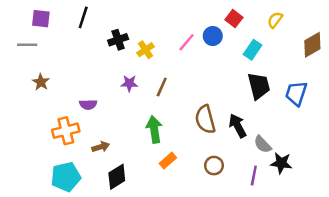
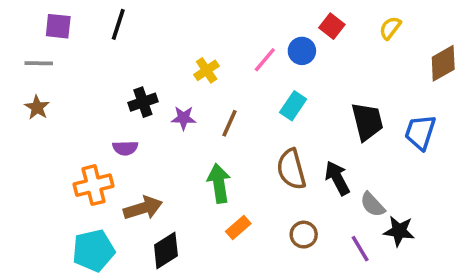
black cross: (118, 40) -> (143, 102), moved
cyan rectangle: (253, 50) -> (293, 106), moved
brown star: (41, 82) -> (37, 107), moved
brown arrow: (101, 147) -> (143, 208), size x1.5
purple line: (254, 176) -> (360, 249), turned -42

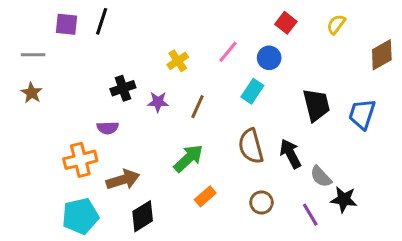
purple square: (58, 26) -> (67, 24), moved
blue circle: (302, 51) -> (269, 58), moved
green arrow: (219, 183) -> (188, 158), turned 56

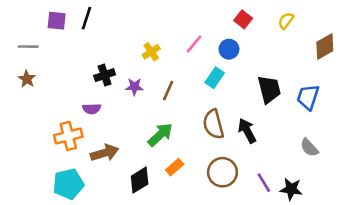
gray semicircle: (321, 177) -> (309, 148), moved
black star: (344, 199) -> (291, 189), moved
brown circle: (262, 202) -> (222, 172), size x1.5
black diamond: (143, 216) -> (140, 180), moved

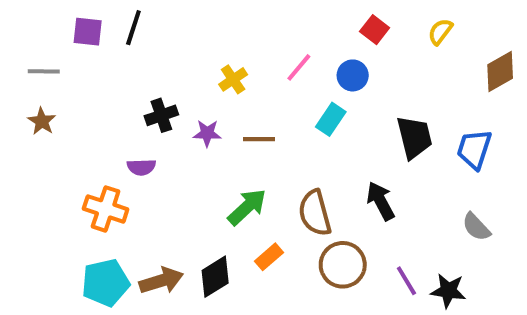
brown line: (168, 91) -> (259, 139), turned 66
brown semicircle: (213, 124) -> (315, 213), moved
orange cross: (68, 136) -> (106, 209), turned 32
brown arrow: (105, 153) -> (161, 281), moved

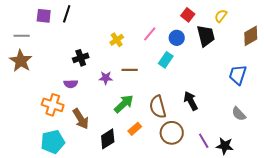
brown star: (42, 121) -> (21, 61), size x1.6
purple star: (207, 133) -> (106, 78), moved
black trapezoid: (414, 137) -> (206, 36), moved
brown arrow: (161, 281) -> (81, 119), moved, turned 75

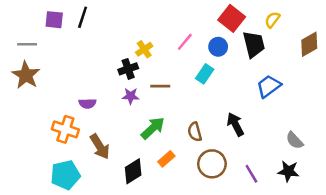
red square: (188, 15) -> (232, 18), size x1.5
black cross: (81, 58) -> (128, 69), moved
blue trapezoid: (238, 75) -> (269, 86), moved, turned 35
brown semicircle: (158, 107) -> (195, 132), size x0.7
black star: (225, 146) -> (288, 171), moved

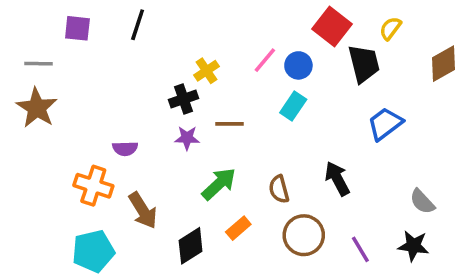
black line: (83, 17) -> (138, 25), moved
blue circle: (218, 47) -> (298, 65), moved

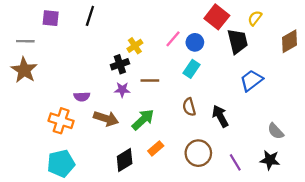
brown semicircle: (279, 189) -> (189, 107), moved
brown arrow: (143, 210) -> (106, 118), moved, turned -40

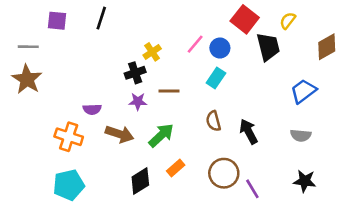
blue trapezoid: (251, 80) -> (303, 91), moved
gray semicircle: (276, 131) -> (301, 135), moved, turned -42
purple line: (235, 162) -> (252, 189), moved

